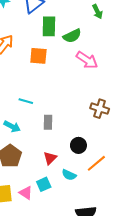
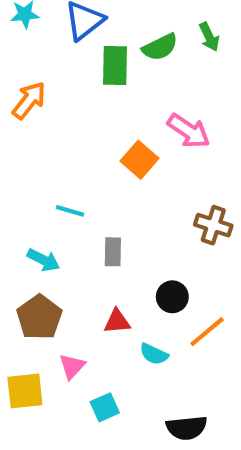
green semicircle: (72, 36) -> (160, 47), moved
orange square: (38, 56) -> (140, 160), moved, turned 36
red triangle: (50, 158) -> (117, 321), turned 40
cyan square: (44, 184) -> (105, 407), moved
pink triangle: (26, 193) -> (72, 366), moved, turned 40

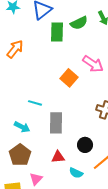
gray rectangle: (113, 252) -> (56, 123), size x1.5

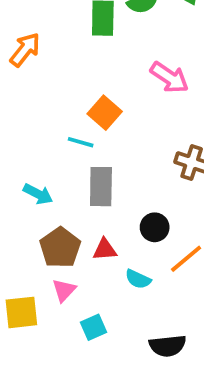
orange square: (69, 78) -> (105, 113), moved
cyan line: (35, 103) -> (81, 142), moved
brown pentagon: (20, 155) -> (60, 248), moved

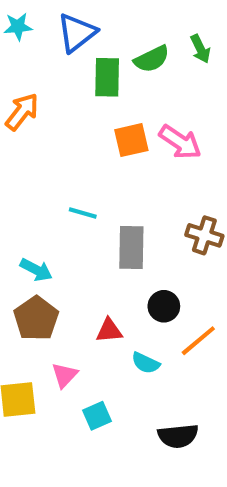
orange square: (105, 113) -> (131, 140), moved, turned 36
gray rectangle: (101, 187) -> (131, 247), moved
brown pentagon: (60, 248) -> (36, 318), moved

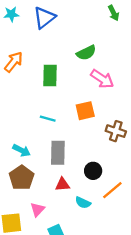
green arrow: (200, 49) -> (114, 13), moved
green semicircle: (152, 59) -> (86, 53), moved
green rectangle: (107, 77) -> (50, 75), moved
orange square: (131, 140) -> (85, 111), moved
gray rectangle: (131, 247) -> (58, 153), moved

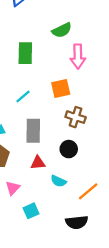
pink arrow: (102, 79) -> (78, 57), turned 55
cyan line: (48, 119) -> (23, 97), turned -56
brown cross: (116, 131) -> (76, 117), moved
orange line: (112, 190) -> (88, 191), moved

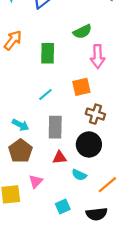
black circle: (69, 149) -> (89, 144), size x1.5
cyan square: (31, 211) -> (63, 206), moved

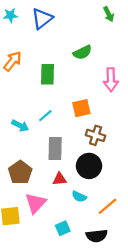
pink arrow: (98, 57) -> (111, 80), moved
cyan arrow: (20, 125) -> (20, 126), moved
pink triangle: (36, 181) -> (35, 203), size x1.5

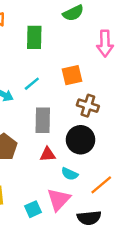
pink triangle: (35, 203) -> (59, 199), moved
cyan square: (63, 228) -> (33, 209), moved

